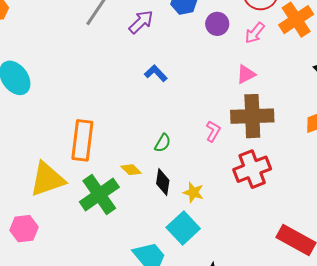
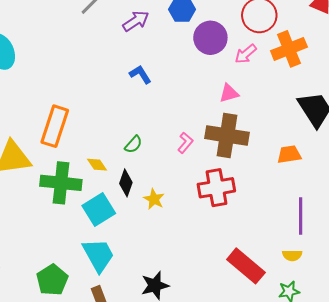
purple circle: (217, 24) -> (210, 38), size x1.4
green cross: (99, 194) -> (61, 183), turned 30
cyan square: (183, 228) -> (99, 210), moved

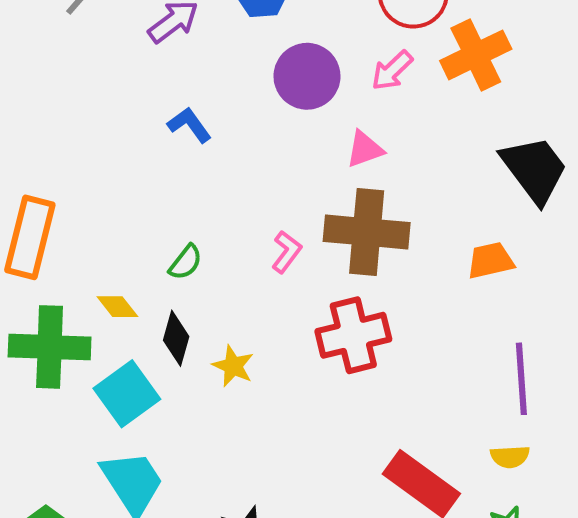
purple circle: (210, 38) -> (307, 76), moved

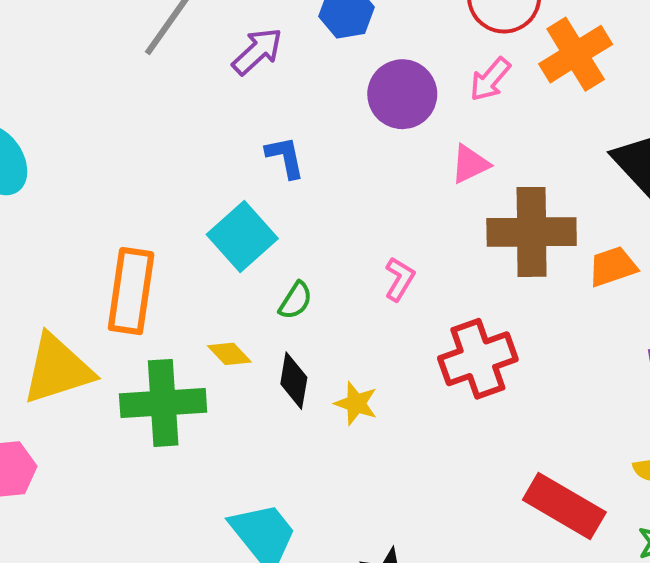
blue L-shape: (189, 125) -> (285, 157), turned 30
brown cross: (367, 232) -> (532, 232), moved
cyan square: (127, 394) -> (242, 236), moved

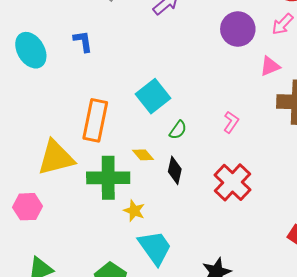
blue L-shape: (285, 157) -> (83, 41), moved
red cross: (478, 359) -> (233, 182), moved, turned -30
yellow star: (356, 403) -> (134, 211), moved

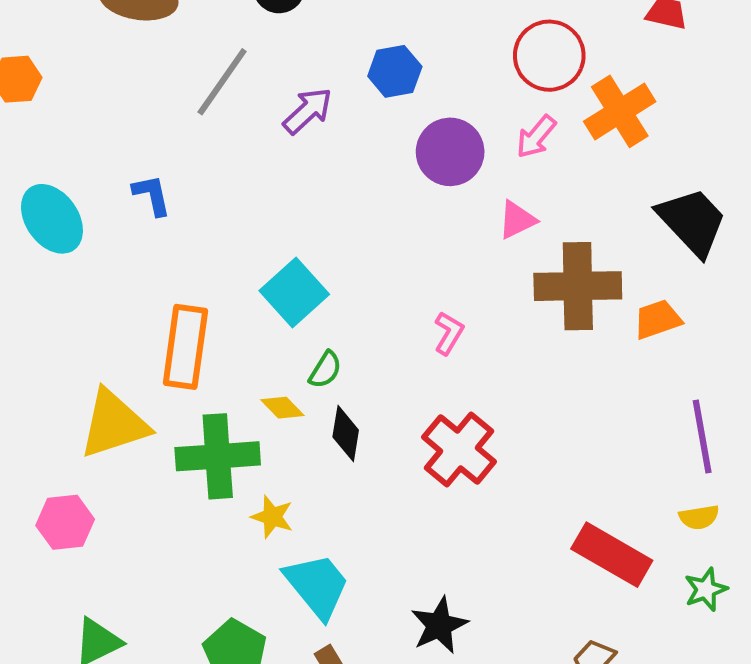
green semicircle: (178, 130) -> (325, 370), moved

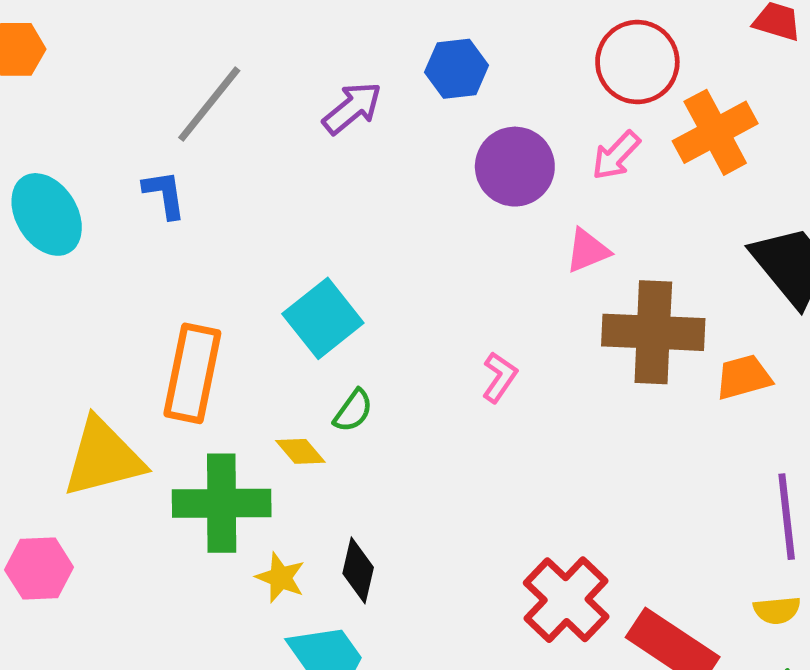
gray line: (222, 82) -> (209, 104), moved
black diamond: (346, 434) -> (358, 570), moved
red cross: (459, 449) -> (566, 600), moved

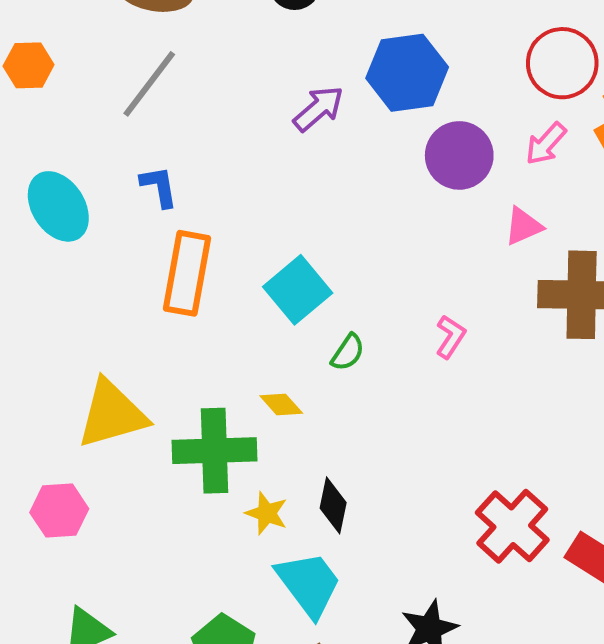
blue hexagon: (457, 69) -> (407, 73), size x1.5
gray line: (209, 104) -> (149, 84), moved
orange rectangle: (192, 373) -> (187, 273), moved
green semicircle: (353, 411) -> (348, 352), moved

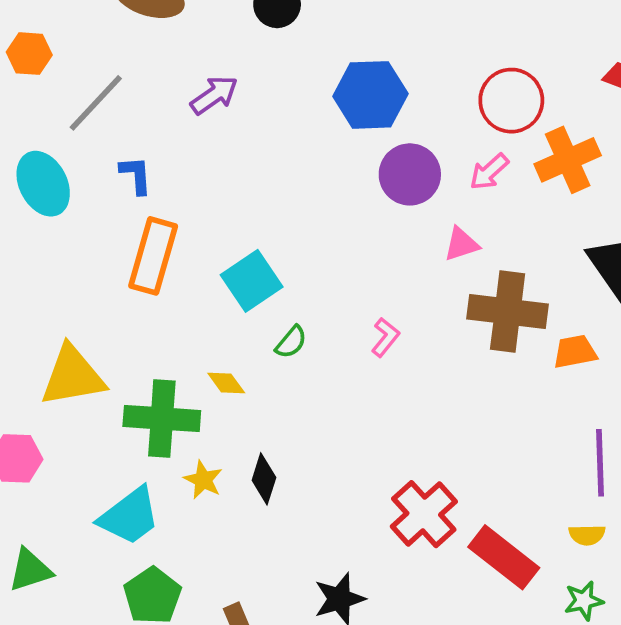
gray line: (149, 84) -> (96, 103), moved
purple arrow: (318, 109) -> (214, 95), moved
cyan trapezoid: (309, 584) -> (130, 516), moved, turned 84

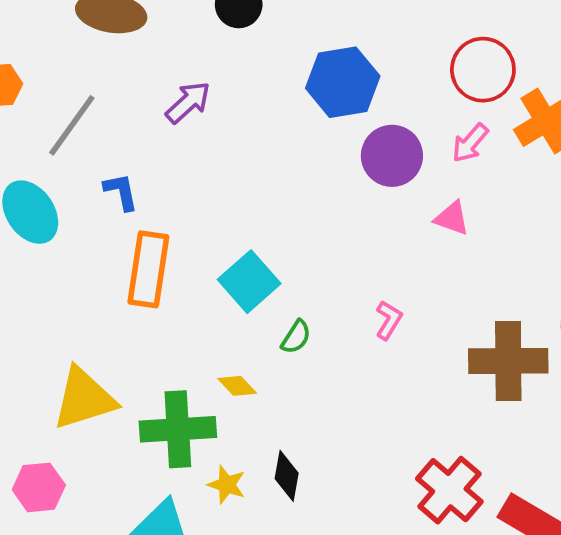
pink triangle: (461, 244) -> (452, 218), turned 45
brown cross: (508, 312) -> (508, 361), moved

